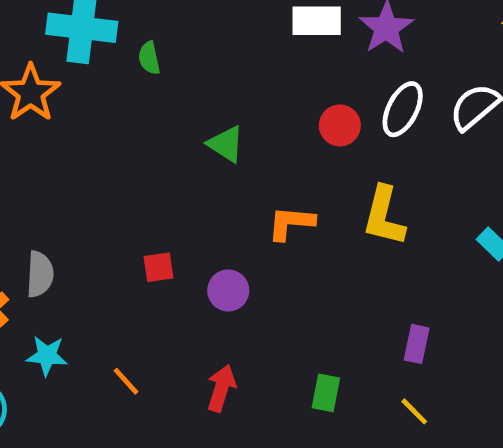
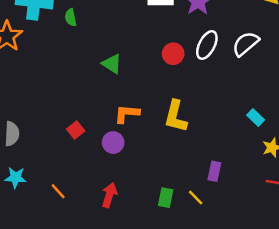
yellow L-shape: (384, 216) -> (176, 116), moved
orange L-shape: (291, 223) -> (127, 114), moved
red square: (158, 267) -> (76, 130), turned -30
yellow line: (414, 411) -> (196, 198), moved

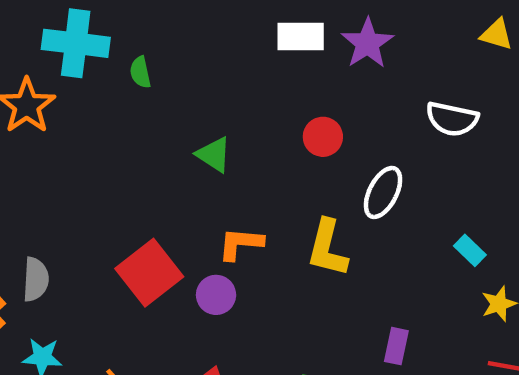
white semicircle: (246, 44) -> (452, 119), turned -128
white ellipse: (207, 45) -> (383, 192), moved
red square: (76, 130) -> (149, 273), size x2.0

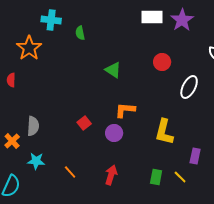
cyan cross: (76, 43) -> (51, 20), size x0.7
yellow L-shape: (327, 248) -> (164, 132), moved
red square: (149, 273) -> (84, 123), size x0.5

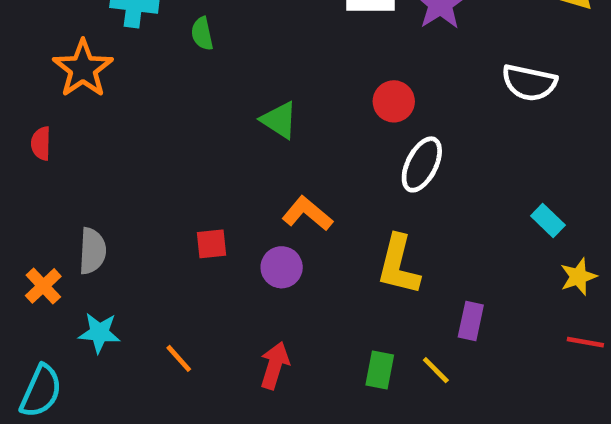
white ellipse: (189, 87) -> (422, 164), moved
orange L-shape: (125, 110) -> (307, 214), turned 35
red square: (84, 123) -> (211, 244), turned 32

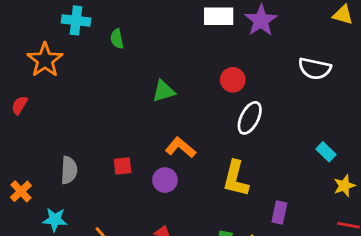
green triangle: (279, 120) -> (164, 91), turned -50
red semicircle: (41, 143) -> (20, 105), turned 30
gray semicircle: (92, 251) -> (69, 170), moved

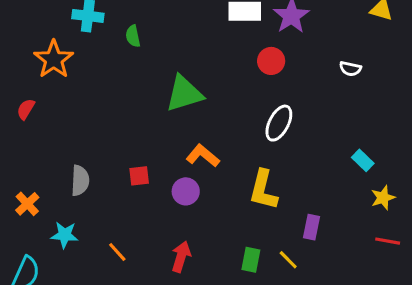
white semicircle: (315, 68) -> (350, 69), size x0.6
red circle: (233, 80) -> (271, 61), moved
green triangle: (164, 91) -> (184, 94), size x1.5

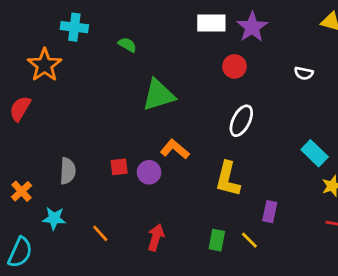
green semicircle: (133, 36) -> (127, 45), moved, turned 132
red semicircle: (26, 109) -> (20, 109), size x1.4
cyan rectangle: (363, 160) -> (315, 153), size x1.4
purple circle: (186, 191) -> (149, 172), moved

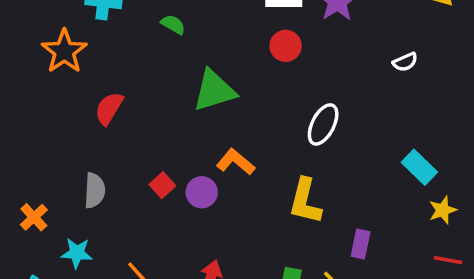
red circle: (234, 66) -> (286, 46), moved
white semicircle: (304, 73) -> (405, 62), turned -36
red semicircle: (20, 109) -> (109, 108), moved
red square: (119, 167) -> (162, 185), turned -36

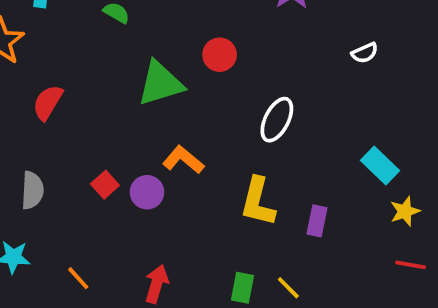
red circle: (286, 46) -> (220, 55), moved
purple rectangle: (361, 244) -> (317, 221), moved

